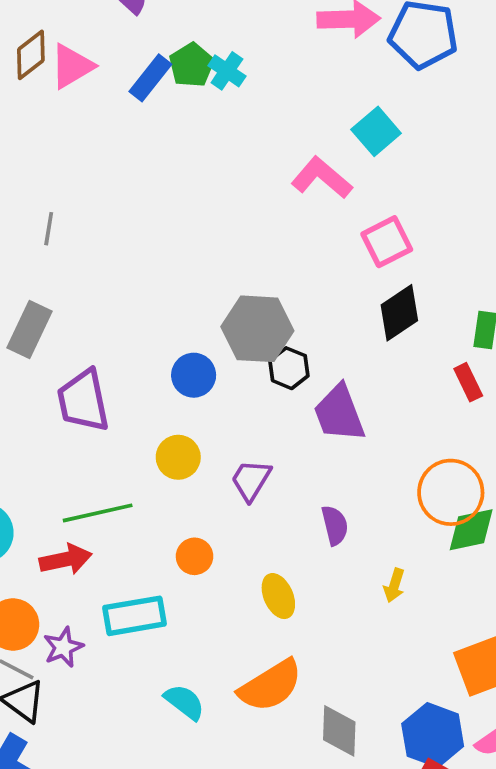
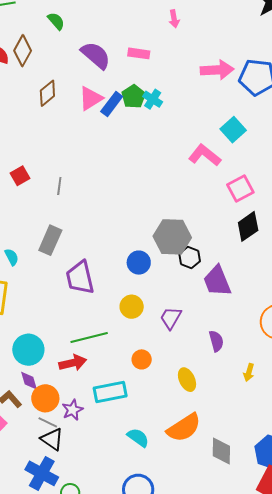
pink triangle: (72, 66) -> (91, 98), moved

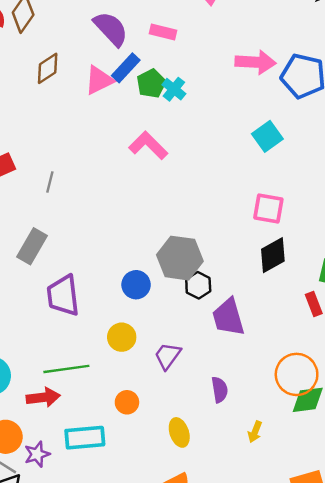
blue rectangle: (112, 104) -> (126, 68), moved
pink L-shape: (205, 155) -> (148, 145), moved
pink square: (240, 189) -> (268, 208), turned 32

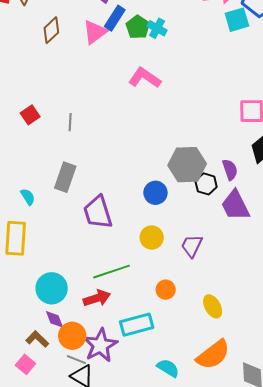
cyan square: (267, 136) -> (237, 20), moved, turned 30
purple semicircle: (220, 390) -> (230, 170), moved
purple star: (37, 454) -> (100, 345), size x1.6

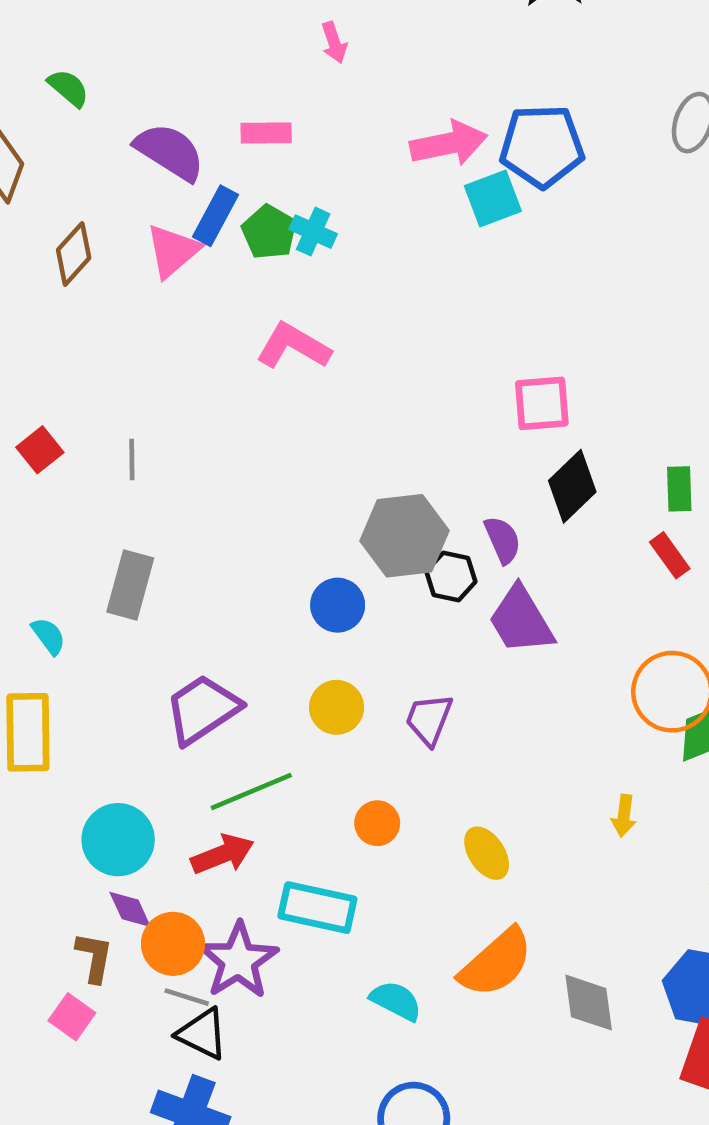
purple trapezoid: (98, 212) -> (202, 709), moved, turned 78
cyan rectangle: (137, 325) -> (317, 908), turned 32
brown L-shape: (37, 339) -> (94, 957), turned 60

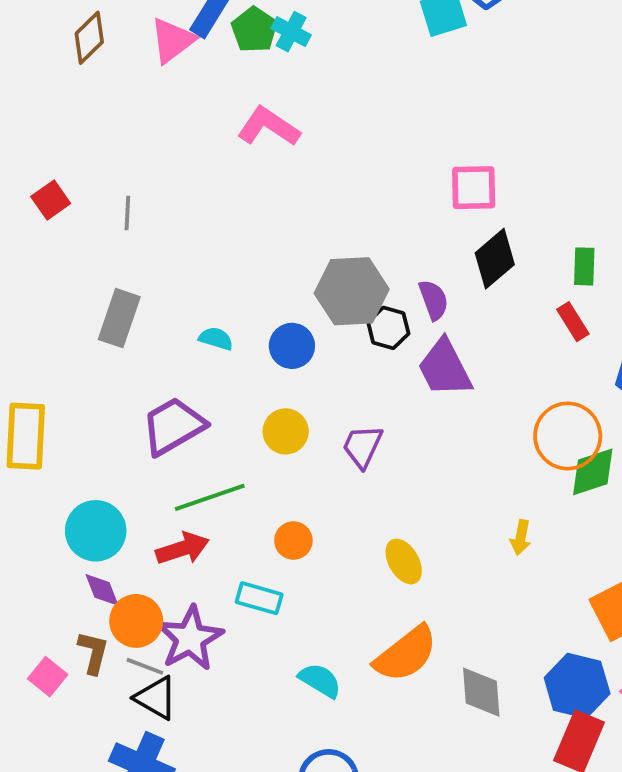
cyan semicircle: (49, 636) -> (216, 339), moved, turned -40
orange circle: (377, 823) -> (293, 541), moved
cyan rectangle: (317, 908) -> (259, 598), size x0.7
brown L-shape: (94, 957) -> (93, 653), moved

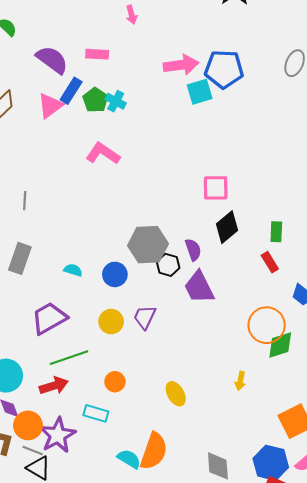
purple trapezoid: (362, 446) -> (145, 317), moved
orange semicircle: (406, 654) -> (154, 451), moved, turned -33

